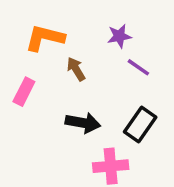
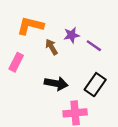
purple star: (119, 36) -> (72, 35), moved

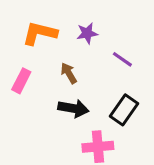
purple star: (72, 35) -> (87, 33), moved
brown arrow: (51, 47) -> (69, 73), moved

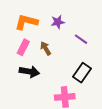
pink rectangle: (21, 81) -> (23, 47), moved
black arrow: (73, 108) -> (29, 72), moved

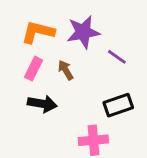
purple star: (58, 22) -> (83, 32), size x1.6
black rectangle: (82, 73) -> (118, 105), turned 36

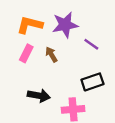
black arrow: (42, 104) -> (39, 96), moved

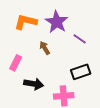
purple star: (65, 25) -> (57, 22), turned -30
pink rectangle: (26, 53) -> (16, 63), moved

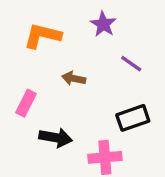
purple star: (57, 22) -> (103, 24), moved, size x0.7
brown arrow: (45, 48) -> (74, 78), turned -48

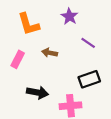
orange L-shape: (42, 36) -> (29, 24), turned -120
pink rectangle: (26, 103) -> (18, 59), moved

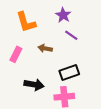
purple line: (88, 43) -> (71, 35), moved
black rectangle: (89, 79) -> (69, 73), moved

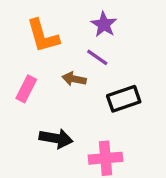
purple line: (71, 35) -> (97, 57), moved
black rectangle: (69, 73) -> (124, 99), moved

